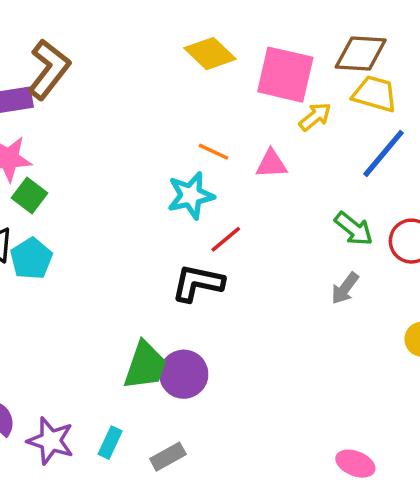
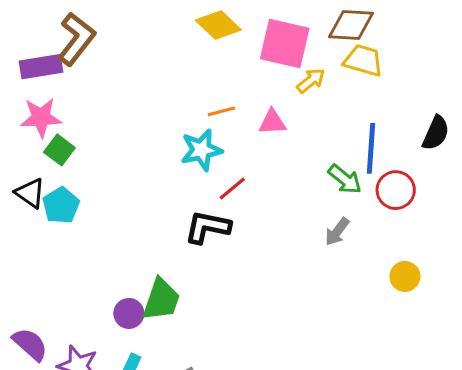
orange line: (214, 152) -> (221, 111), turned -40
blue line: (383, 153) -> (371, 148), moved, turned -36
purple circle: (184, 374) -> (129, 313), moved, size x0.7

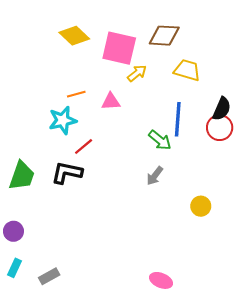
yellow trapezoid: (363, 60) -> (187, 70), moved
red circle: (396, 190) -> (220, 128), moved
green trapezoid: (161, 300) -> (22, 176), moved

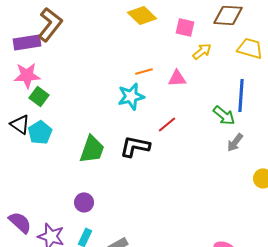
pink square: (119, 48) -> (185, 27), size x0.6
red line: (84, 146) -> (167, 124), moved
gray arrow: (155, 176) -> (235, 142), moved

